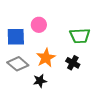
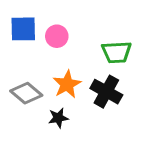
blue square: (16, 37) -> (23, 29), moved
black cross: (73, 63) -> (106, 92), size x1.5

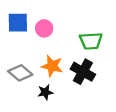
orange star: (67, 84) -> (52, 66), turned -30

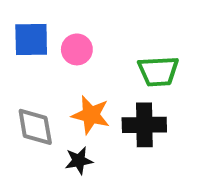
black cross: (83, 72) -> (144, 125), turned -30
gray diamond: (20, 73) -> (35, 127), turned 40

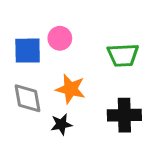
blue square: (31, 40) -> (28, 51), moved
black cross: (144, 125) -> (124, 115), moved

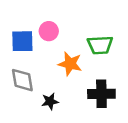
orange star: (71, 89) -> (70, 64), moved

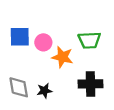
pink circle: (49, 31) -> (43, 42), moved
gray diamond: (22, 80) -> (19, 87), moved

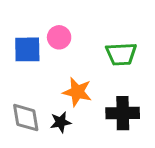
pink circle: (43, 42) -> (59, 37), moved
orange star: (62, 57) -> (77, 92), moved

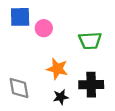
blue square: (27, 49) -> (20, 17), moved
black star: (61, 122) -> (61, 97), moved

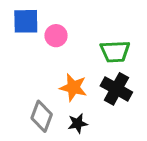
black cross: (91, 85) -> (116, 89), moved, turned 30
gray diamond: (19, 88) -> (42, 116), moved, turned 30

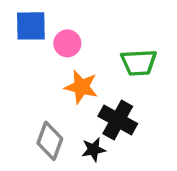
orange star: (73, 87) -> (81, 87), moved
black cross: (116, 89) -> (118, 120), moved

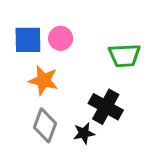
blue square: (31, 26) -> (28, 40), moved
orange star: (81, 87) -> (43, 80), moved

